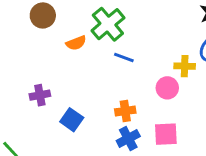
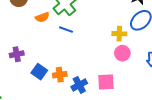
blue line: (124, 57) -> (66, 30), moved
pink circle: (167, 88) -> (122, 53), moved
orange cross: (125, 111) -> (60, 75), moved

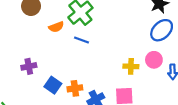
yellow cross: (119, 34) -> (131, 66), moved
pink circle: (122, 53) -> (154, 60), moved

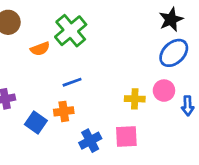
blue line: (81, 40) -> (72, 82), moved, turned -40
orange cross: (75, 88) -> (64, 111), moved

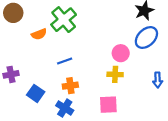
pink circle: (164, 91) -> (121, 53), moved
orange cross: (64, 111) -> (70, 86), moved
blue cross: (90, 141) -> (65, 108), moved, turned -30

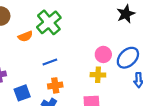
blue ellipse: (146, 37) -> (128, 58), moved
blue square: (36, 93) -> (22, 93), turned 35

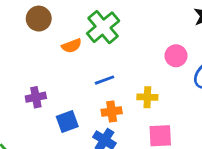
pink circle: (103, 54) -> (176, 56), moved
yellow cross: (98, 75) -> (147, 97), moved

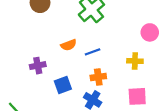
orange semicircle: (72, 46) -> (69, 45), moved
yellow cross: (147, 97) -> (135, 61), moved

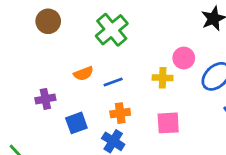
yellow cross: (135, 61) -> (163, 78), moved
pink square: (137, 96) -> (168, 123), moved

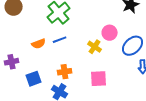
yellow cross: (163, 78) -> (95, 47), turned 32
blue line: (113, 82) -> (60, 40), moved

